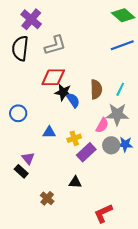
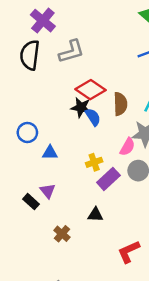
red diamond: (53, 77) -> (91, 90), moved, turned 35
blue triangle: (49, 132) -> (50, 153), moved
purple triangle: (28, 158) -> (48, 191), moved

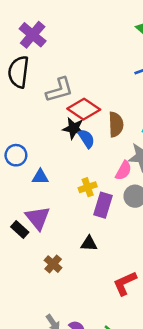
gray L-shape: (71, 52) -> (59, 90), moved
purple rectangle: (108, 179) -> (103, 205), turned -30
purple triangle: (48, 191) -> (38, 218), size x1.5

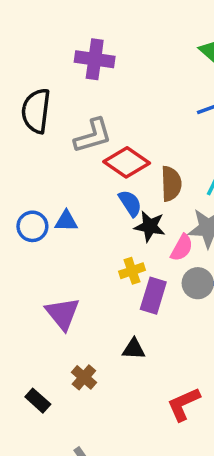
purple cross: (33, 35) -> (95, 59), moved, turned -32
black star: (74, 128) -> (150, 226), moved
blue triangle: (40, 177) -> (66, 221), moved
black rectangle: (20, 229) -> (38, 401), moved

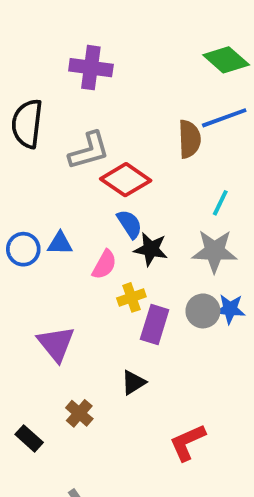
brown semicircle: (171, 184) -> (189, 139), moved
pink semicircle: (182, 248) -> (104, 265), moved
black triangle: (134, 349) -> (133, 382), turned -35

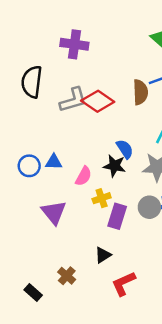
red diamond: (126, 180) -> (98, 101), moved
blue semicircle: (130, 224) -> (125, 149), moved
purple triangle: (56, 344) -> (54, 212), moved
red L-shape: (187, 442) -> (124, 283), moved

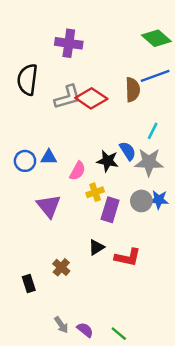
blue semicircle: (125, 149) -> (128, 151), moved
red L-shape: (124, 283) -> (128, 257), moved, turned -144
black rectangle: (33, 293) -> (29, 284), turned 30

